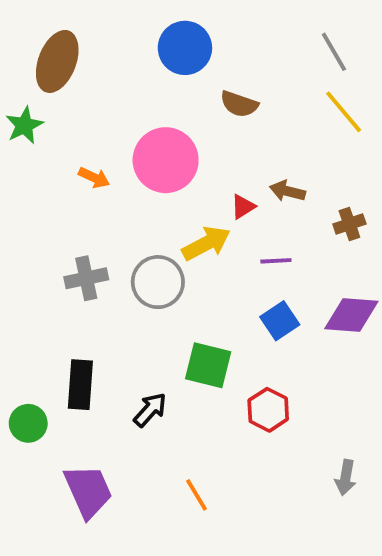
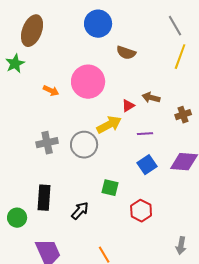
yellow line: (344, 112) -> (180, 57), turned 60
green square: (208, 365) -> (110, 188), size x0.7

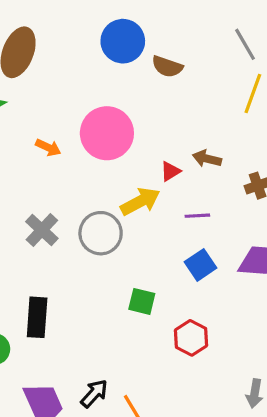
brown semicircle: (126, 53) -> (167, 67), moved
gray cross: (47, 143) -> (42, 230), turned -35
black arrow: (80, 211) -> (94, 393), moved

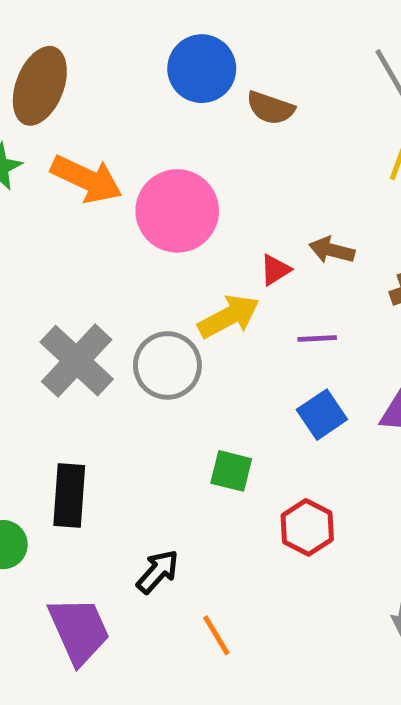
orange arrow: (48, 147) -> (86, 179), moved, size x1.8
gray cross: (42, 230) -> (77, 361), size x1.4
black arrow: (94, 393) -> (158, 572), moved

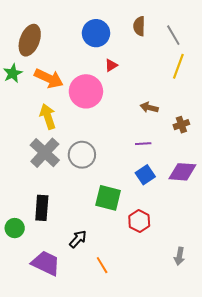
brown semicircle: (270, 108) -> (139, 26), moved, turned 72
red triangle: (275, 270) -> (111, 65), moved
yellow arrow: (229, 316) -> (48, 117), moved, turned -80
green square: (231, 471) -> (108, 198), size x1.5
purple trapezoid: (79, 630) -> (46, 263), turned -40

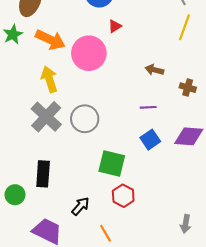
brown cross: (181, 125) -> (188, 88), turned 35
red hexagon: (139, 221) -> (123, 196), moved

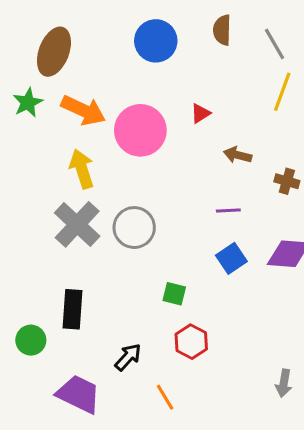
red triangle: (115, 26) -> (201, 113), moved
green square: (112, 163) -> (174, 294), size x0.6

